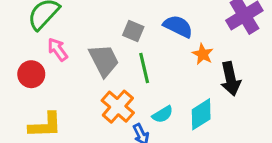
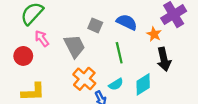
orange star: (203, 54) -> (154, 34), moved
green line: (144, 68) -> (119, 53), moved

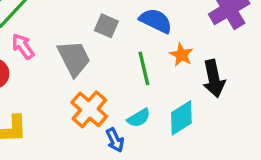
orange star: (154, 34) -> (181, 55), moved

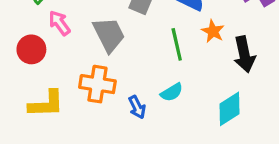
orange cross: (89, 109) -> (97, 84), moved, turned -32
cyan diamond: (181, 118) -> (229, 109), moved
blue arrow: (115, 140) -> (137, 107), moved

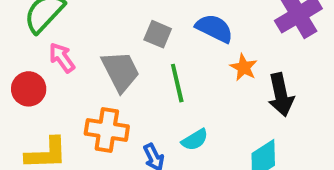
green line: (177, 44) -> (177, 83), moved

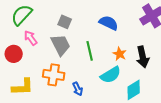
gray square: (158, 34) -> (65, 22), moved
orange star: (244, 67) -> (120, 54), moved
cyan semicircle: (195, 140) -> (111, 75), moved, size x1.5

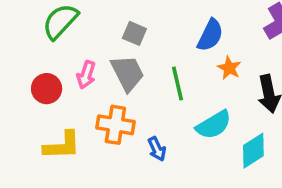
blue semicircle: (109, 23) -> (210, 35), turned 90
pink arrow: (31, 38) -> (86, 75), moved, turned -126
orange star: (120, 54) -> (229, 68), moved

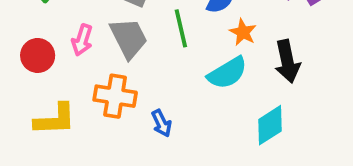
green line: (178, 83) -> (181, 28), moved
cyan semicircle: (214, 125) -> (227, 73), moved

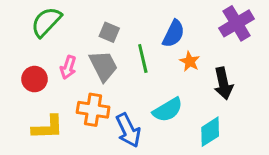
cyan semicircle: (227, 73) -> (168, 110), moved
blue arrow: (162, 123) -> (128, 130), size x1.6

